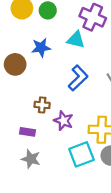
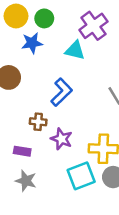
purple cross: (93, 17) -> (93, 26), turned 30
blue star: (41, 48) -> (32, 43), moved
blue L-shape: (78, 78) -> (61, 92), moved

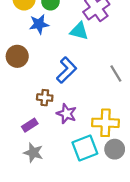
purple rectangle: (22, 151) -> (30, 125), turned -42

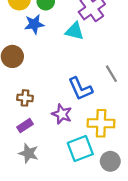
blue L-shape: (67, 70) -> (80, 89), moved, turned 110
brown cross: (45, 98) -> (25, 98), moved
gray circle: (115, 149) -> (110, 161), moved

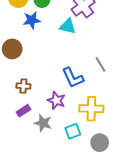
cyan square: (80, 149) -> (73, 131), size x0.7
gray star: (28, 153) -> (43, 123), moved

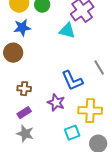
blue star: (32, 20) -> (22, 28), moved
gray star: (43, 123) -> (25, 134), moved

